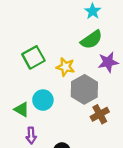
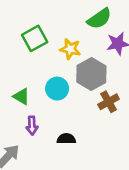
cyan circle: (43, 100) -> (57, 89), moved

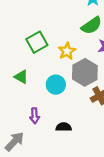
yellow star: (70, 49) -> (67, 51), turned 30
green triangle: (21, 96) -> (21, 77), moved

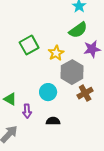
green triangle: (21, 77) -> (10, 99), moved
cyan circle: (56, 85) -> (48, 92), moved

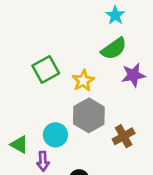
gray hexagon: (72, 72) -> (89, 115), moved
cyan circle: (48, 92) -> (55, 135), moved

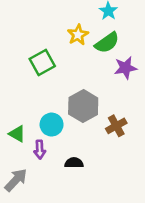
yellow star: (83, 81) -> (78, 35), moved

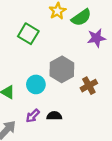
green square: (42, 62) -> (28, 34), turned -30
purple arrow: (40, 150) -> (33, 116), moved, turned 48

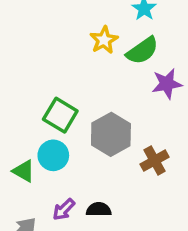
green square: (28, 34) -> (60, 115), moved
cyan circle: (36, 84) -> (53, 155), moved

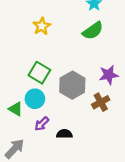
yellow star: (104, 40) -> (42, 26), moved
purple star: (167, 84) -> (109, 75), moved
purple arrow: (64, 209) -> (42, 124), moved

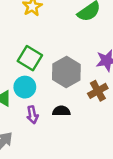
purple arrow: (42, 124) -> (32, 115), turned -56
black semicircle: (64, 134) -> (61, 111), moved

